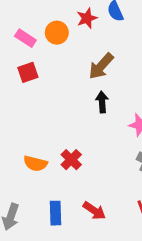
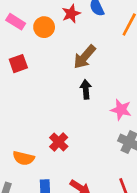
pink rectangle: (25, 38) -> (16, 22), moved
orange semicircle: (35, 164) -> (24, 158), moved

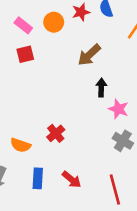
pink rectangle: (16, 22) -> (23, 25), moved
black arrow: (86, 89) -> (101, 87), moved

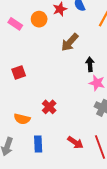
red square: (25, 54) -> (19, 72), moved
black arrow: (101, 87) -> (90, 64), moved
red arrow: (72, 179) -> (75, 142), moved

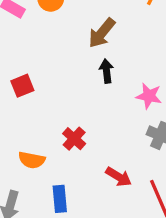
black arrow: (90, 64) -> (106, 71), moved
red arrow: (75, 142) -> (119, 177), moved

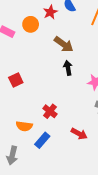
brown arrow: (102, 33) -> (64, 44), turned -90
blue rectangle: (60, 199) -> (42, 140), moved, turned 49

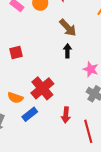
red cross: (50, 111) -> (42, 88), size x1.6
red arrow: (79, 134) -> (66, 115), turned 56

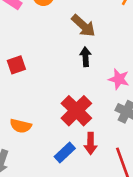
red cross: (42, 88) -> (76, 111), moved
blue rectangle: (30, 114) -> (65, 152), moved

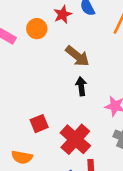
red square: (16, 65) -> (39, 124), moved

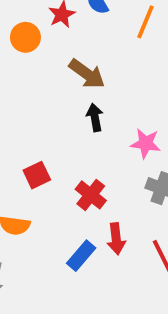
red cross: (75, 139) -> (91, 195), size x0.7

